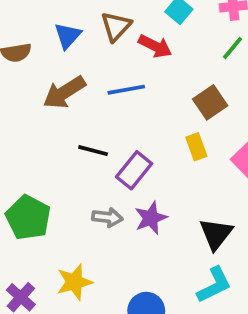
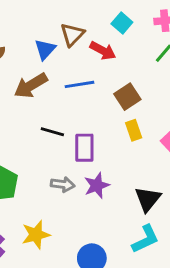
blue triangle: (68, 36) -> (45, 49), moved
brown square: (210, 102) -> (127, 97), moved
purple rectangle: (134, 170) -> (84, 148), turned -40

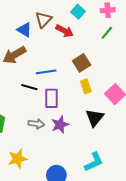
blue triangle: (45, 49) -> (24, 30), turned -42
blue line: (79, 84) -> (46, 72), moved
black triangle: (148, 199) -> (95, 118), moved

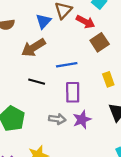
blue triangle: (24, 30) -> (44, 21), turned 42
brown square: (82, 63) -> (100, 42), moved
black line: (29, 87) -> (37, 82), moved

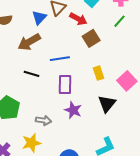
gray arrow: (57, 119) -> (44, 120), moved
purple star: (82, 120) -> (73, 110), turned -30

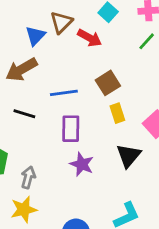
brown square: (91, 38) -> (108, 83), moved
gray arrow: (44, 120) -> (28, 177), moved, turned -84

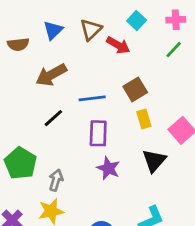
blue triangle: (35, 36) -> (53, 30), moved
black line: (24, 114) -> (53, 118), turned -60

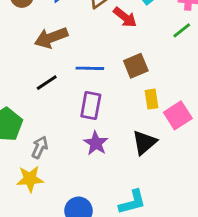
yellow rectangle: (144, 119) -> (151, 99), moved

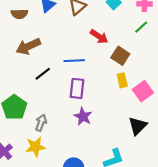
red arrow: (125, 17) -> (99, 36), moved
brown arrow: (51, 38) -> (28, 46), moved
brown square: (136, 66) -> (120, 56), moved, turned -30
black triangle: (144, 142) -> (138, 126), moved

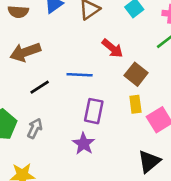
purple rectangle: (77, 88) -> (94, 111), moved
gray arrow: (41, 123) -> (35, 128), moved

